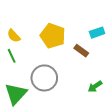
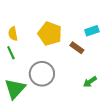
yellow semicircle: (14, 36) -> (13, 34), turned 32

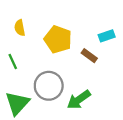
yellow semicircle: (13, 34) -> (20, 28), moved
green arrow: (90, 82) -> (79, 100), moved, size x1.5

